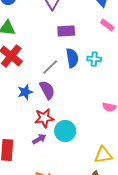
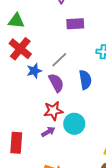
blue semicircle: (72, 58) -> (85, 80), moved
blue star: (25, 92) -> (34, 71), moved

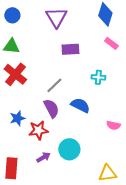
blue star: (34, 71) -> (17, 118), moved
blue semicircle: (85, 80) -> (80, 105), turned -54
red star: (53, 111) -> (38, 130), moved

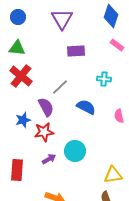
purple semicircle: (51, 108) -> (46, 107), moved
pink semicircle: (113, 125) -> (119, 116), moved, turned 64

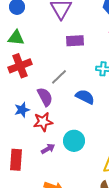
red cross: (21, 76) -> (20, 66), turned 30

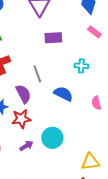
gray line: (59, 77) -> (37, 74), turned -66

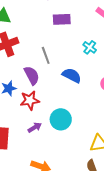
cyan cross: (81, 66) -> (90, 47), turned 32

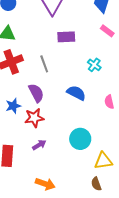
gray line: (46, 55) -> (44, 64), moved
cyan circle: (61, 119) -> (80, 139), moved

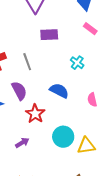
red star: (34, 118) -> (35, 114), moved, turned -30
yellow triangle: (103, 161) -> (86, 146), moved

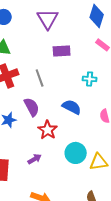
cyan cross: (77, 63) -> (90, 79), turned -32

